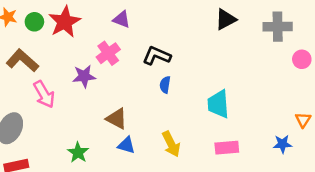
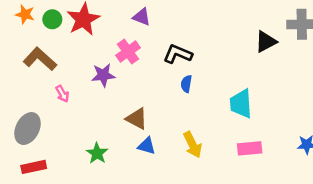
black triangle: (226, 19) -> (266, 42), moved
pink arrow: (44, 94) -> (62, 94), size x0.6

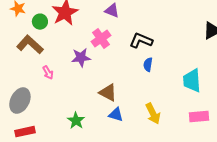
green circle: (52, 19) -> (40, 22), moved

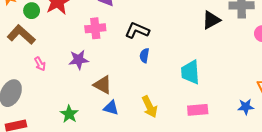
pink cross: (101, 39) -> (95, 28), turned 30
purple star: (81, 58) -> (79, 60), moved

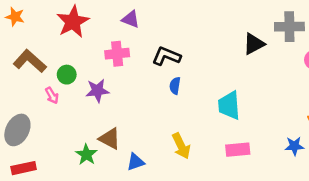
green circle: (32, 11) -> (67, 75), moved
brown triangle: (103, 85) -> (110, 139), moved
blue triangle: (111, 108) -> (136, 162), moved, turned -35

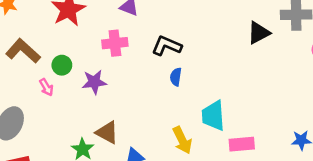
cyan trapezoid: (229, 105) -> (213, 116), moved

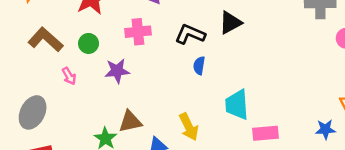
black triangle: (259, 33) -> (230, 23), moved
green circle: (62, 65) -> (89, 43), moved
brown triangle: (107, 132) -> (130, 122), turned -40
yellow arrow: (182, 140) -> (189, 127), moved

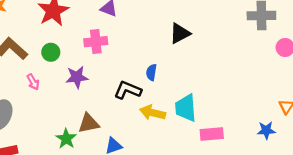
black L-shape: (190, 34) -> (128, 90), moved
yellow arrow: (189, 127) -> (153, 113), moved, turned 130

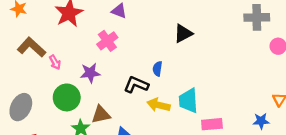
pink cross: (96, 42) -> (107, 41), turned -30
green circle: (51, 52) -> (67, 97), moved, size x1.6
pink arrow: (33, 82) -> (55, 62), moved

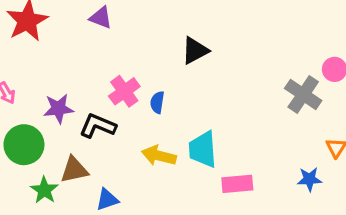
gray cross: (257, 17) -> (303, 94), moved, turned 35
pink cross: (107, 41) -> (124, 91), moved
black L-shape: (136, 85) -> (98, 126), moved

